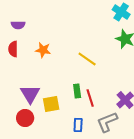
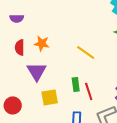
red semicircle: (13, 49) -> (20, 47), moved
purple triangle: (30, 94) -> (37, 71), moved
red circle: (25, 118) -> (13, 105), moved

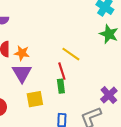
orange star: (42, 43) -> (22, 53), moved
red line: (89, 91) -> (62, 71), moved

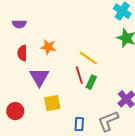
orange star: (22, 53) -> (48, 47), moved
green rectangle: (61, 86) -> (91, 82), moved, turned 32

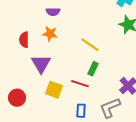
purple semicircle: (19, 24) -> (53, 12), moved
red line: (79, 75) -> (80, 84), moved, turned -54
yellow square: (52, 103) -> (54, 90), turned 30

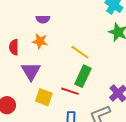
green rectangle: (93, 69) -> (83, 76), size x1.5

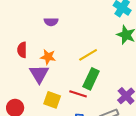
orange star: (40, 41) -> (48, 57), moved
yellow line: (80, 52) -> (88, 55), turned -66

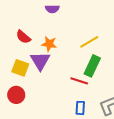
red semicircle: (22, 50) -> (23, 37), turned -49
yellow square: (52, 100) -> (20, 68), moved

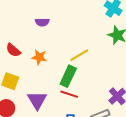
purple triangle: (40, 61) -> (37, 100), moved
green rectangle: (92, 66) -> (68, 76), moved

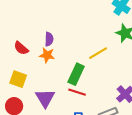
purple semicircle: (42, 22) -> (49, 39), moved, turned -88
yellow line: (79, 55) -> (98, 53), moved

